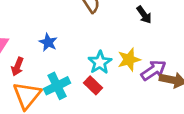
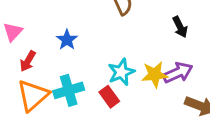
purple arrow: (154, 70) -> (178, 73), moved

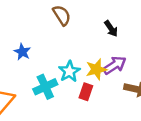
cyan cross: (69, 90) -> (45, 87), moved
red rectangle: (109, 97) -> (86, 92), moved, turned 63

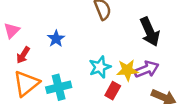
black arrow: (111, 29) -> (150, 32), size x1.6
cyan cross: (45, 87) -> (59, 87), moved

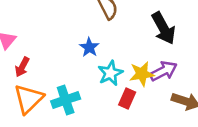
blue star: (56, 39) -> (89, 47), moved

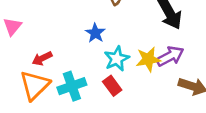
red arrow: (22, 67) -> (42, 58), moved, turned 36
red rectangle: (127, 99) -> (112, 86), moved, turned -60

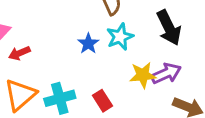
red arrow: (42, 58) -> (19, 53), moved
cyan star: (117, 59) -> (120, 37), moved

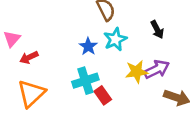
black arrow: (169, 28) -> (157, 30), size x0.6
cyan cross: (60, 98) -> (85, 81), moved

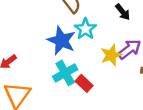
blue star: (88, 46) -> (61, 40), size x1.6

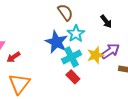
cyan cross: (65, 73) -> (72, 57), moved

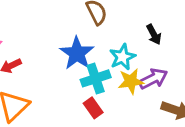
cyan star: (76, 34) -> (122, 57), moved

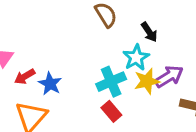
black arrow: (154, 34) -> (149, 32), moved
blue star: (77, 53) -> (50, 84), moved, size x0.7

